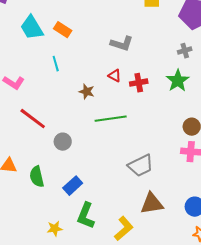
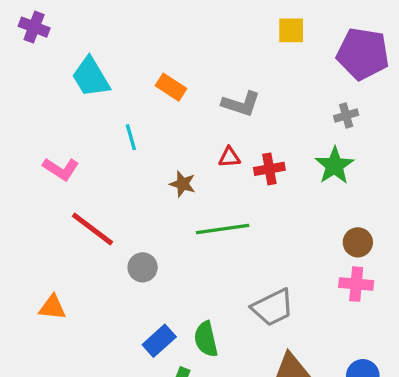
orange rectangle: (63, 30) -> (171, 87), moved
red triangle: (115, 76) -> (229, 157), turned -32
green semicircle: (37, 177) -> (206, 339), moved

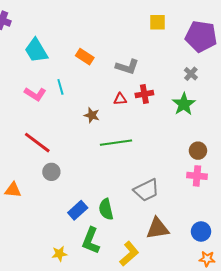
gray cross: (346, 116) -> (191, 74), turned -32
pink L-shape: (61, 169) -> (35, 94), moved
red cross: (269, 169) -> (144, 94), moved
gray circle: (143, 267) -> (51, 172), moved

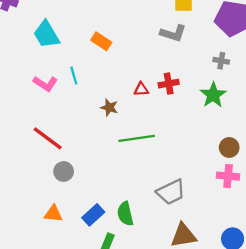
gray L-shape: (127, 67) -> (173, 33), moved
gray cross: (191, 74) -> (221, 61), turned -32
orange triangle: (13, 190) -> (53, 214), moved

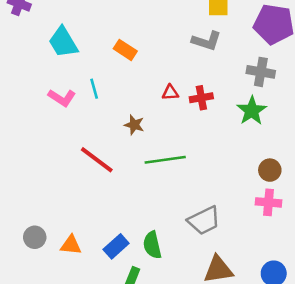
gray cross: (221, 61) -> (261, 72), size x1.5
red triangle: (141, 89) -> (170, 93), moved
red line: (48, 138) -> (97, 160), moved
gray circle: (64, 171) -> (35, 237), moved

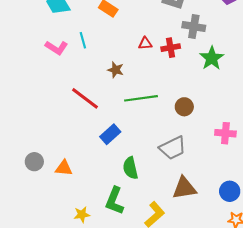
gray cross: (261, 72) -> (194, 27), moved
brown circle: (270, 170) -> (184, 107), moved
blue rectangle: (116, 246) -> (110, 134), moved

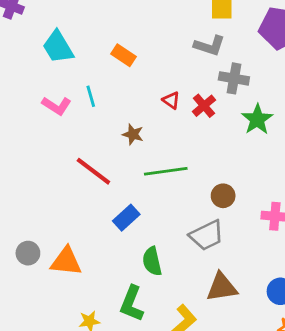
red triangle: (145, 43) -> (171, 100), turned 40
red cross: (171, 48) -> (204, 106), turned -30
brown circle: (184, 107) -> (223, 196), moved
orange triangle: (64, 168) -> (66, 261), size x1.4

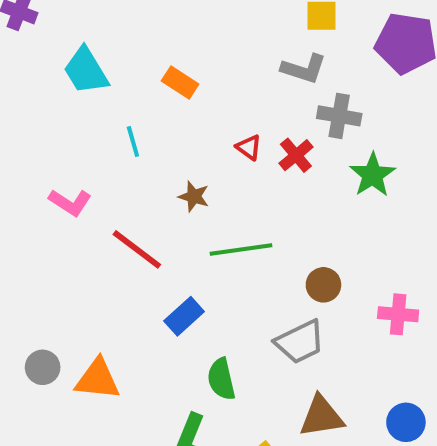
pink L-shape: (57, 106) -> (70, 202), moved

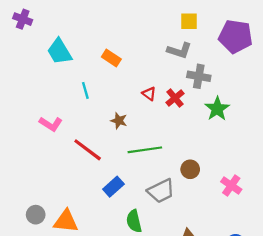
pink cross: (398, 314) -> (231, 185), turned 30
gray trapezoid: (300, 342) -> (161, 191), moved

